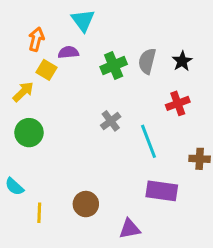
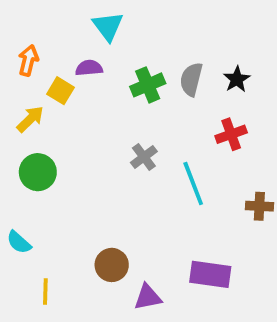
orange arrow: (36, 39) -> (28, 60), moved
purple rectangle: (162, 191) -> (210, 274), moved
yellow line: (39, 213) -> (45, 291), moved
purple triangle: (130, 229) -> (148, 297), moved

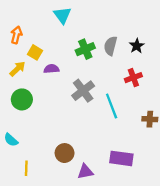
purple semicircle: (89, 68) -> (51, 69), moved
gray cross: (144, 157) -> (83, 91), size x1.5

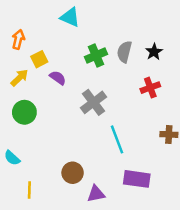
cyan triangle: (62, 15) -> (70, 17), turned -30
yellow square: (35, 52) -> (39, 59), turned 32
purple semicircle: (51, 69) -> (58, 78), turned 40
cyan line: (112, 106) -> (117, 139), moved

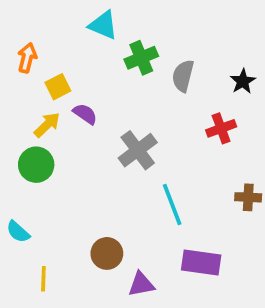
black star: (154, 52) -> (243, 81), moved
green cross: (96, 55) -> (141, 58), moved
yellow arrow: (19, 78) -> (47, 125), moved

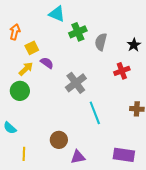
purple rectangle: (201, 263) -> (124, 155), moved

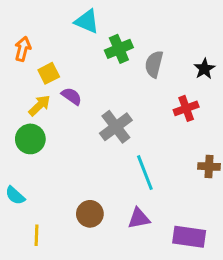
purple triangle: (78, 157) -> (139, 218), moved

